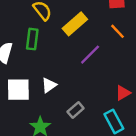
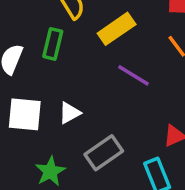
purple line: (90, 55) -> (134, 75), turned 70
gray rectangle: (76, 110) -> (104, 153), size x1.5

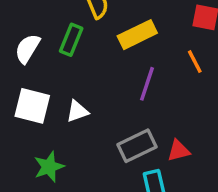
purple line: (134, 75) -> (147, 84), turned 68
gray rectangle: (104, 153) -> (137, 146), moved

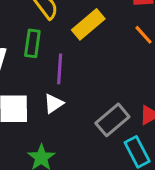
purple line: (147, 84) -> (60, 69), moved

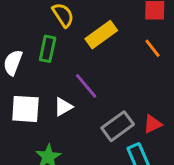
purple line: (60, 69) -> (86, 86), moved, turned -48

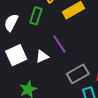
white square: (25, 109) -> (16, 55), turned -35

